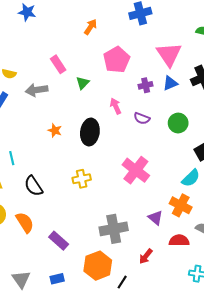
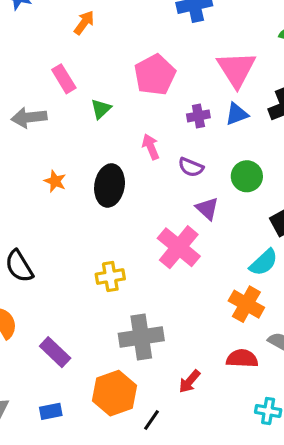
orange arrow: (90, 27) -> (84, 23), moved
yellow cross: (82, 179) -> (110, 277), moved
purple triangle: (155, 218) -> (207, 209), moved

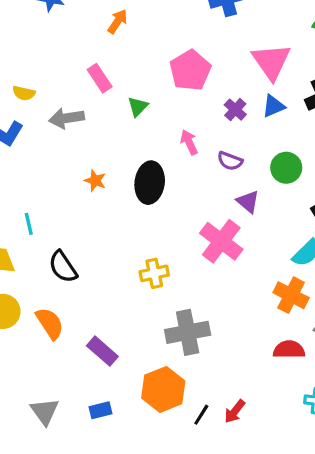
purple cross: (198, 116) -> (235, 110), turned -35
red arrow: (190, 381) -> (235, 411), moved

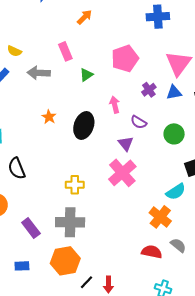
purple triangle: (248, 202) -> (126, 144), moved
gray cross: (188, 332) -> (70, 222), moved
red arrow: (235, 411) -> (108, 285), turned -49

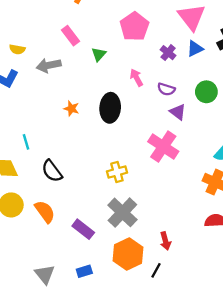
purple triangle: (126, 144) -> (178, 112), moved
gray cross: (70, 222) -> (122, 212), turned -32
red arrow: (108, 285) -> (165, 241), moved

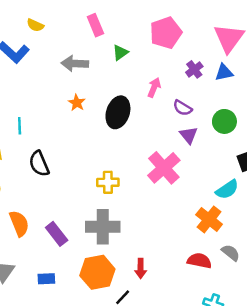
gray arrow: (49, 65) -> (75, 64), moved
pink arrow: (137, 78) -> (154, 87), turned 36
orange semicircle: (45, 212) -> (19, 223), moved
gray cross: (122, 212) -> (103, 227), turned 32

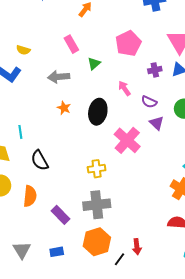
purple cross: (194, 69) -> (155, 70), turned 32
pink arrow: (154, 87) -> (124, 88), turned -49
pink cross: (164, 168) -> (127, 140), moved
orange semicircle: (19, 223) -> (30, 196), moved, turned 35
red arrow: (141, 269) -> (137, 247), moved

